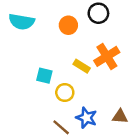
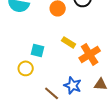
orange cross: (107, 56) -> (90, 54), moved
yellow circle: (65, 93) -> (26, 68), moved

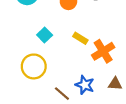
cyan square: (38, 50) -> (45, 35), moved, turned 32
yellow circle: (26, 68) -> (34, 66), size x1.5

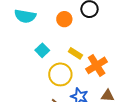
yellow circle: (34, 66) -> (60, 74), moved

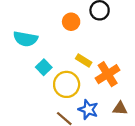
cyan semicircle: (25, 16) -> (26, 39), moved
cyan square: (42, 50) -> (44, 67), moved

